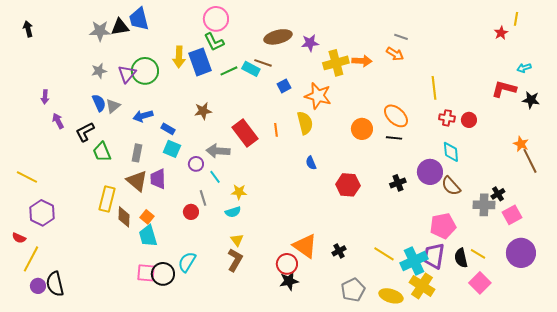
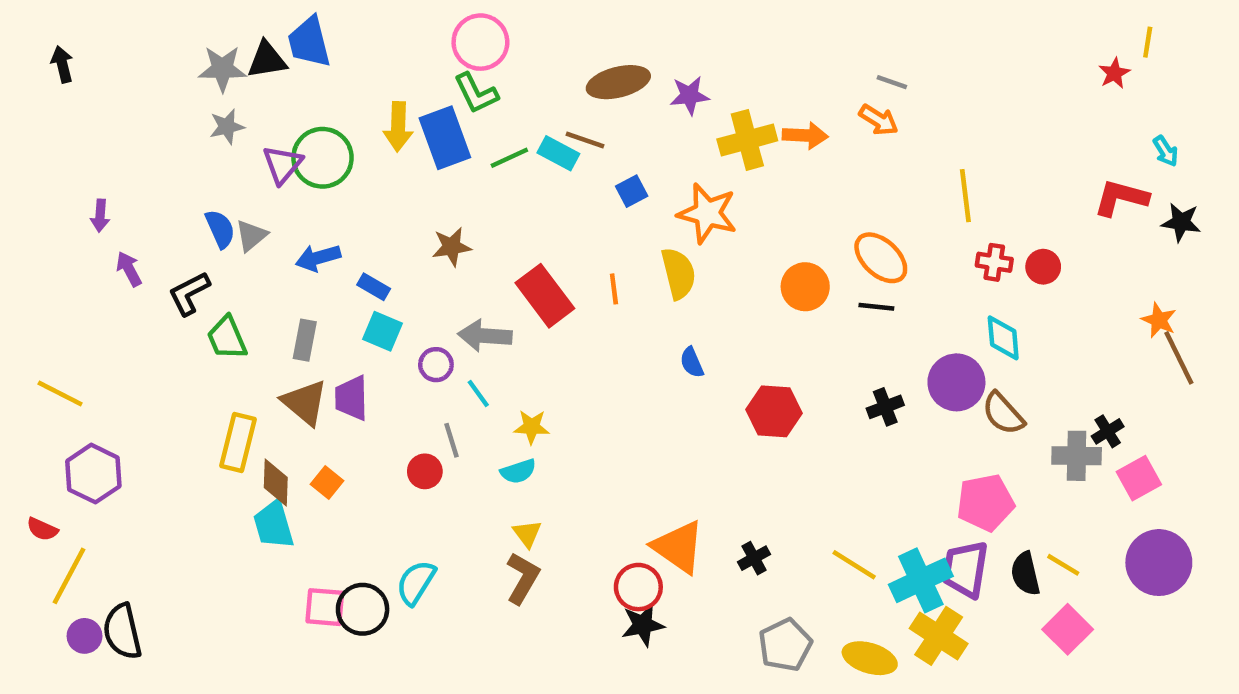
cyan arrow: (524, 68) -> (1166, 151), turned -104
gray star: (99, 71) -> (227, 127), moved
cyan trapezoid: (148, 236) -> (274, 525), moved

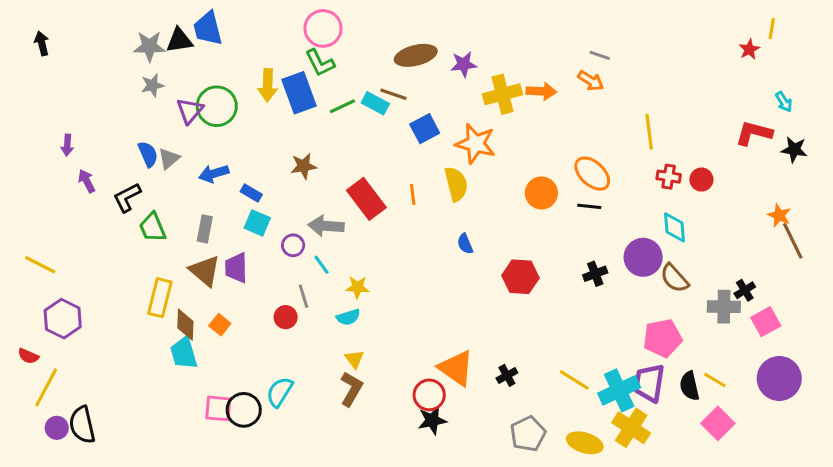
blue square: (632, 191) -> (425, 129), size x1.4

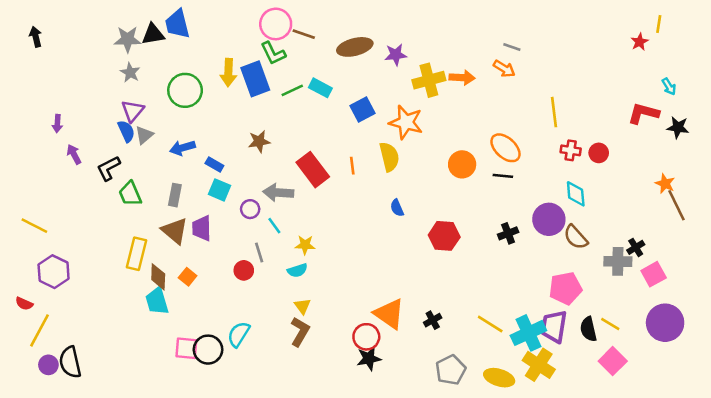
gray star: (152, 85) -> (130, 72), turned -30
brown line: (393, 94) -> (304, 34), moved
purple triangle: (190, 111) -> (133, 111), moved

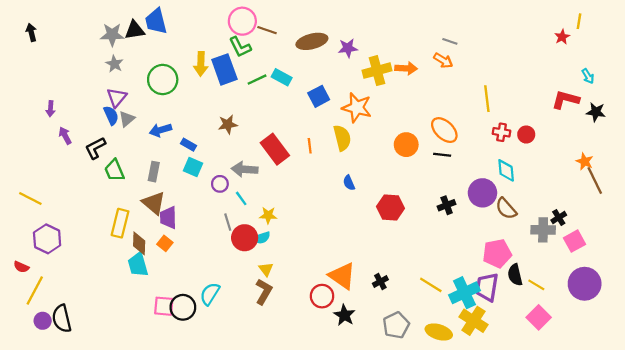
purple trapezoid: (202, 228) -> (168, 218), moved
red circle: (244, 270) -> (245, 238), moved, size x1.5
black semicircle: (588, 329) -> (515, 275), moved
black star: (369, 358) -> (344, 315), moved, turned -30

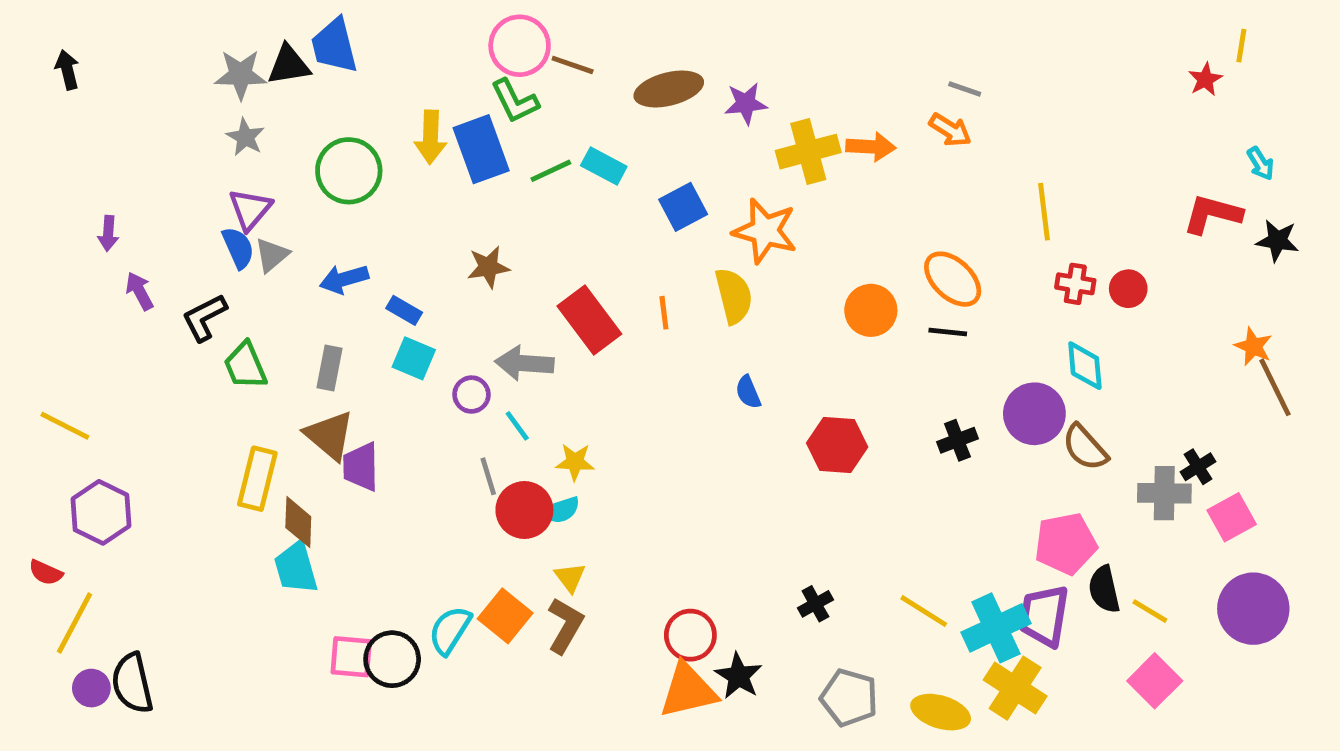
orange square: (165, 243) -> (505, 616), moved, size x1.5
orange triangle: (342, 276) -> (688, 690), moved, turned -48
gray pentagon: (396, 325) -> (849, 698), turned -30

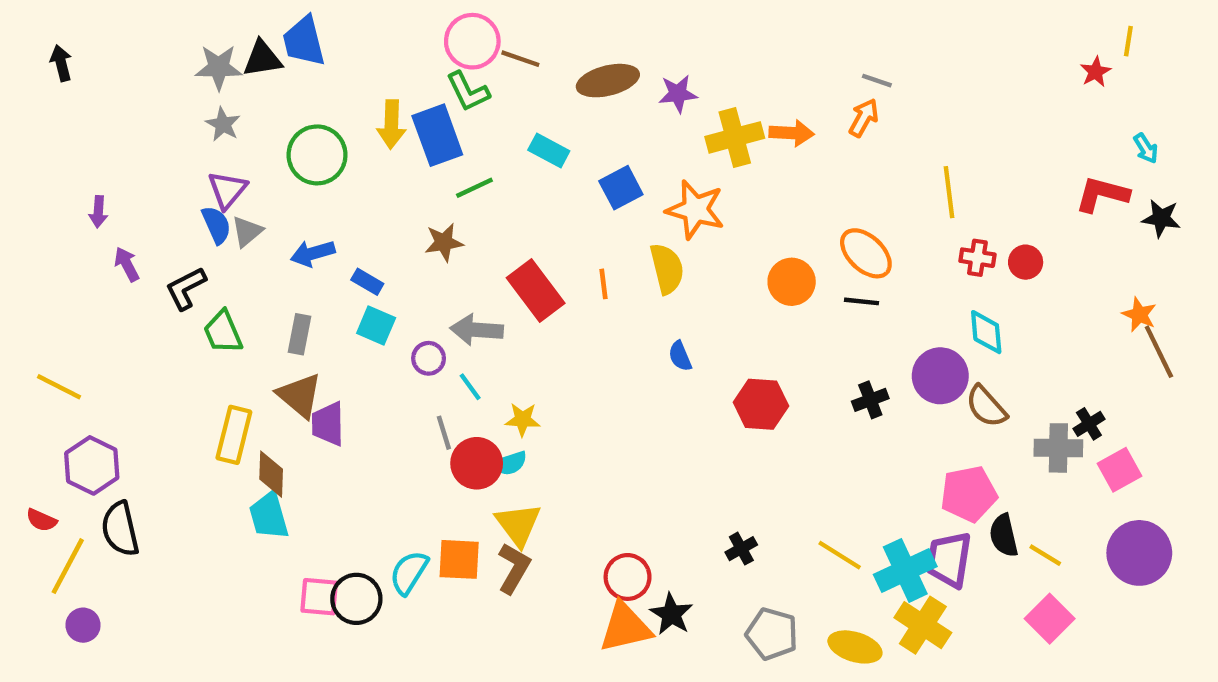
orange arrow: (950, 130) -> (864, 118), turned -93
green line: (551, 171) -> (474, 188), moved
yellow triangle: (570, 577) -> (518, 525), size x1.6
orange square: (505, 616) -> (459, 559), turned -36
black semicircle: (132, 683) -> (120, 529), moved

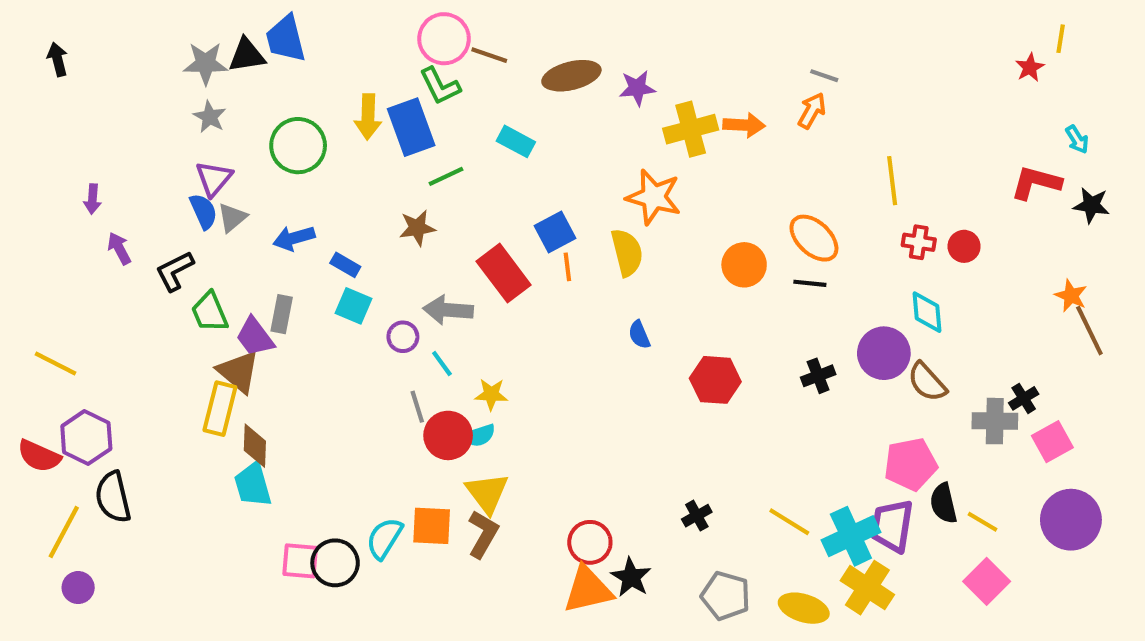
blue square: (621, 188) -> (555, 232), moved
brown triangle: (300, 395) -> (238, 372), moved
purple trapezoid: (328, 424) -> (255, 337), moved, turned -36
red semicircle: (41, 520) -> (39, 456), moved, size x1.5

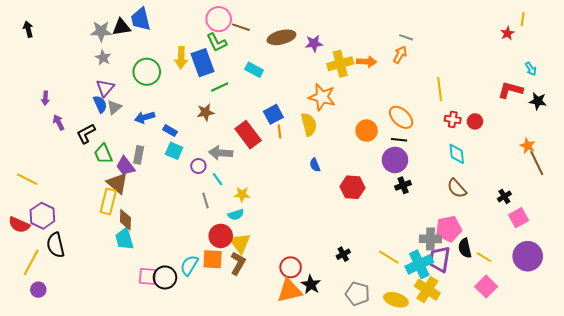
purple circle: (884, 353) -> (395, 160), moved
gray cross: (995, 421) -> (430, 239), moved
red circle: (448, 435) -> (221, 236), moved

